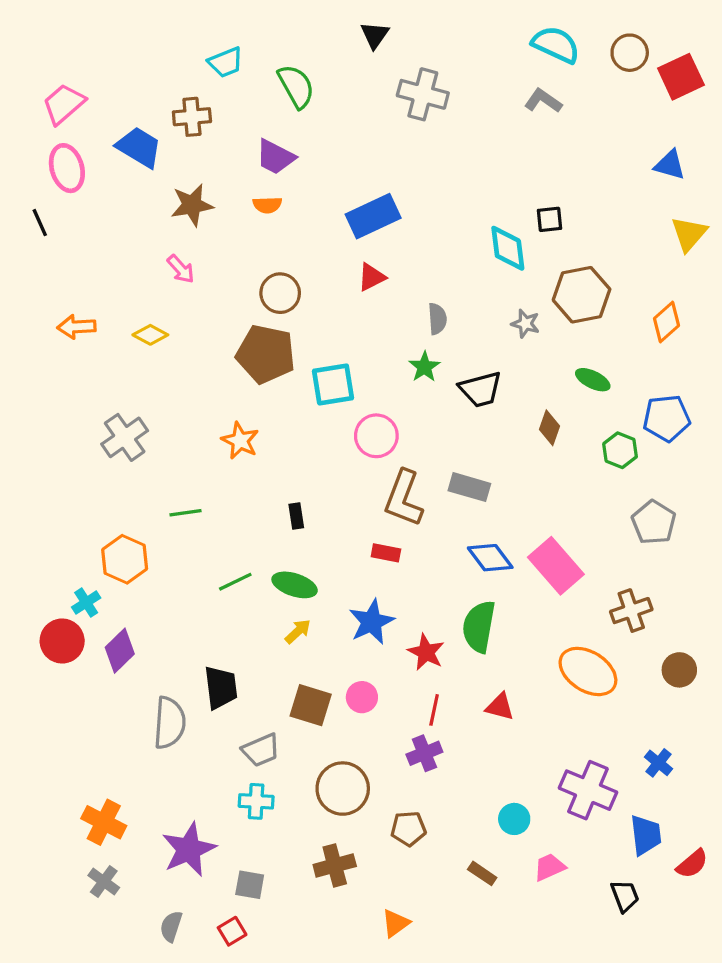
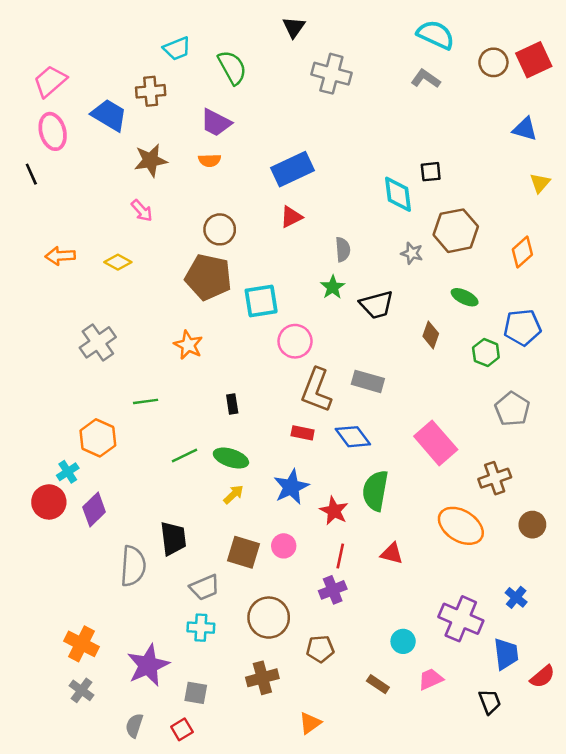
brown circle: (630, 53) -> (493, 62), moved
yellow triangle: (689, 234) -> (540, 183), size x0.7
blue diamond: (490, 558) -> (353, 437), moved

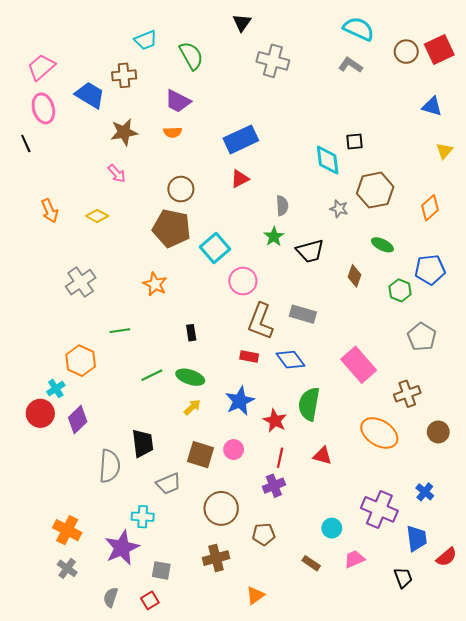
orange arrow: (60, 256) -> (50, 211), turned -110
cyan square: (261, 301) -> (215, 248), turned -32
cyan cross: (201, 628) -> (143, 517), moved

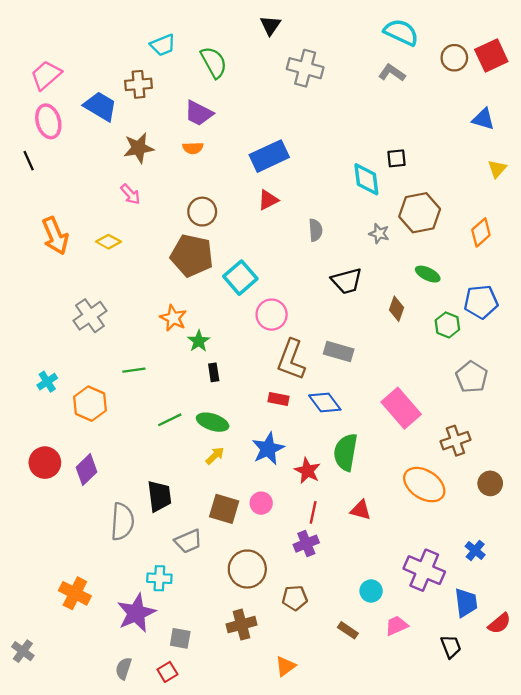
orange arrow: (50, 211) -> (55, 236), size x1.4
green star: (274, 237) -> (199, 341), moved
cyan cross: (56, 389) -> (47, 382), moved
gray cross: (67, 568) -> (23, 651), moved

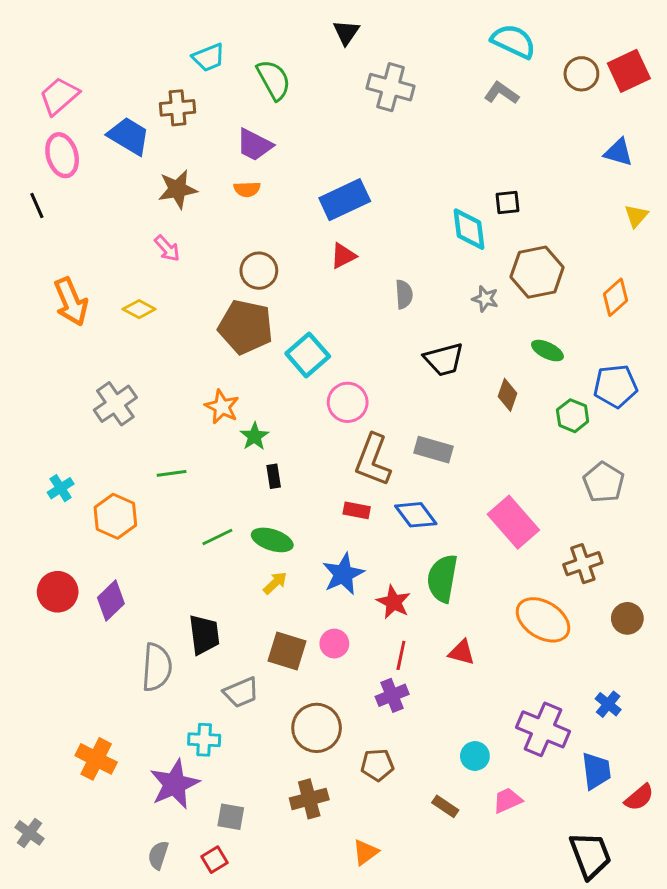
black trapezoid: (451, 647) -> (590, 855), moved, size x1.6

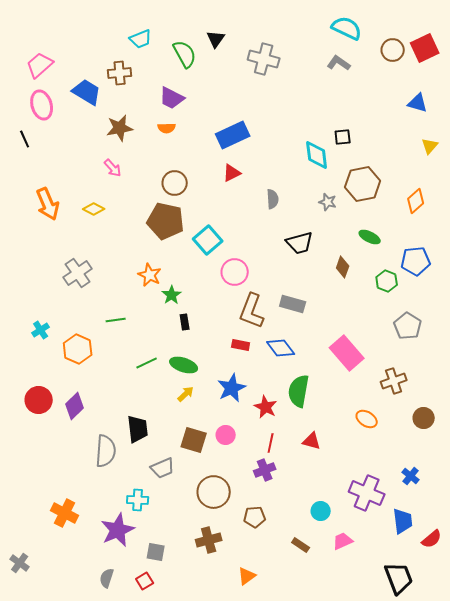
black triangle: (346, 32) -> (216, 39), moved
orange ellipse: (543, 620) -> (367, 419), size x0.6

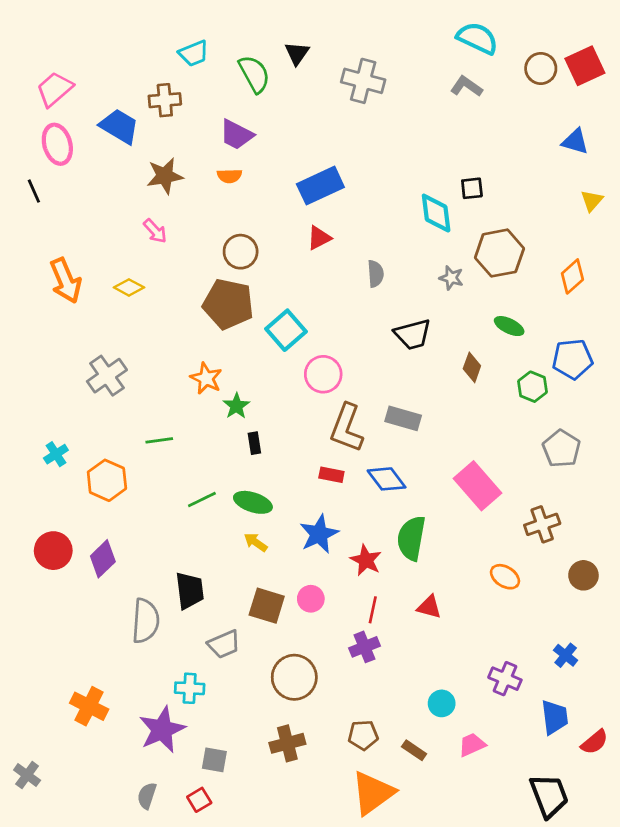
yellow arrow: (186, 394) -> (256, 542), turned -102
purple cross: (367, 493) -> (505, 679), size x0.7
brown pentagon: (255, 517) -> (363, 735), moved
orange triangle: (247, 576) -> (373, 793), moved, size x1.8

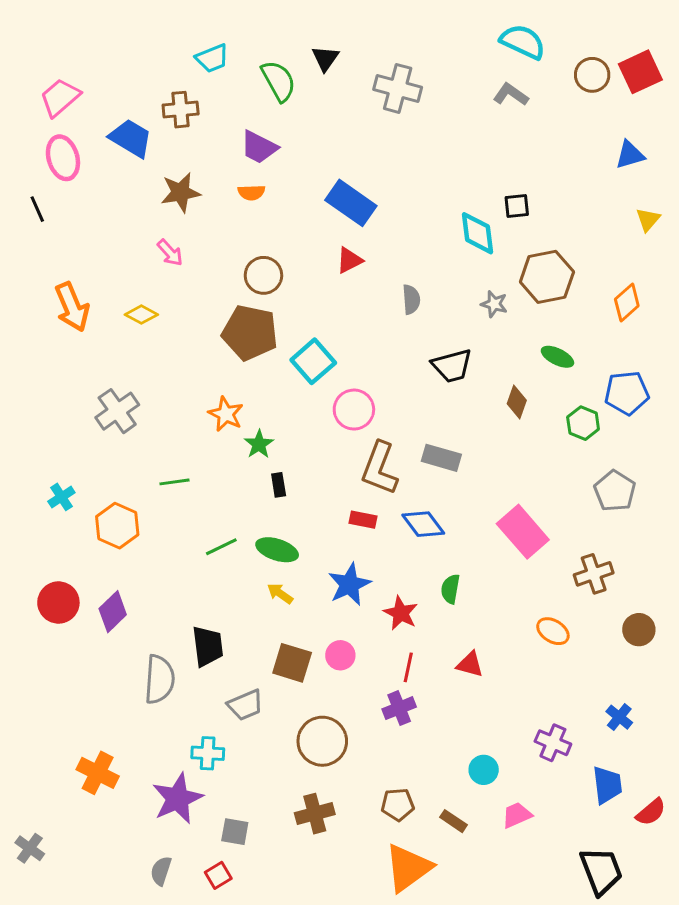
blue triangle: (575, 141) -> (630, 155), turned -32
blue rectangle: (320, 186) -> (351, 203), turned 60
green semicircle: (411, 538) -> (450, 589), size x0.6

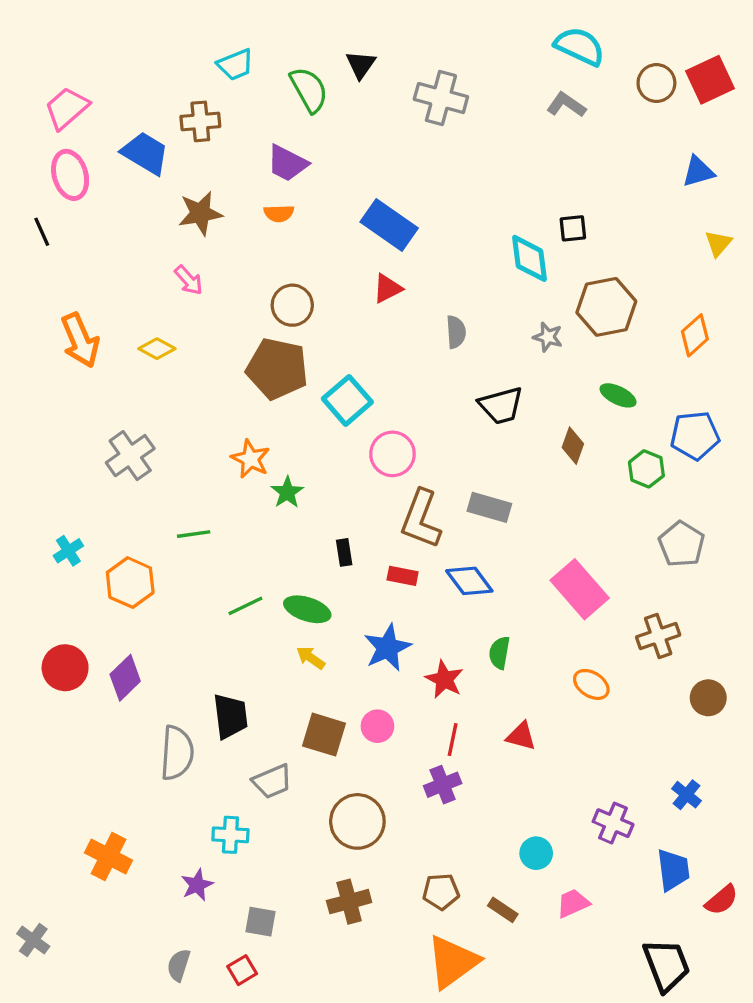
black rectangle: (279, 485) -> (344, 552), moved
orange ellipse: (553, 631) -> (591, 684), moved
purple star: (178, 798) -> (197, 885), size x0.6

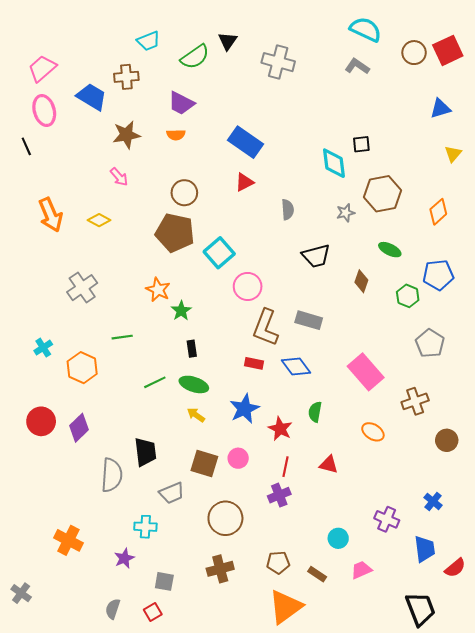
green semicircle: (309, 90) -> (195, 57), turned 84
gray star: (548, 337) -> (346, 213), turned -30
black rectangle: (344, 552) -> (192, 349), moved

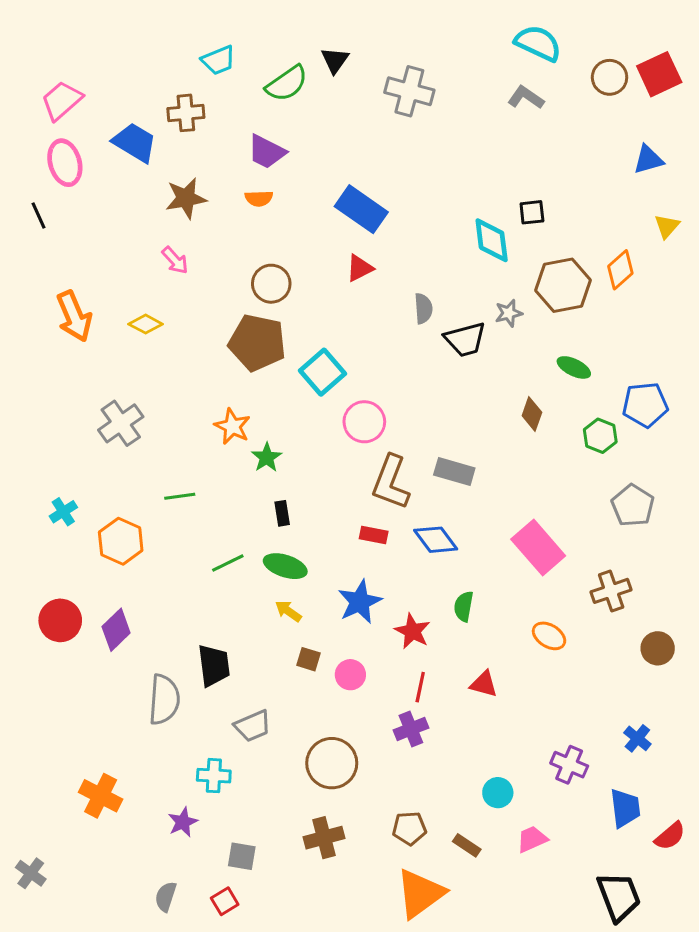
orange diamond: (438, 212) -> (620, 270), moved
black trapezoid: (316, 256) -> (465, 340), moved
brown square: (204, 463) -> (308, 659), moved, size x0.6

